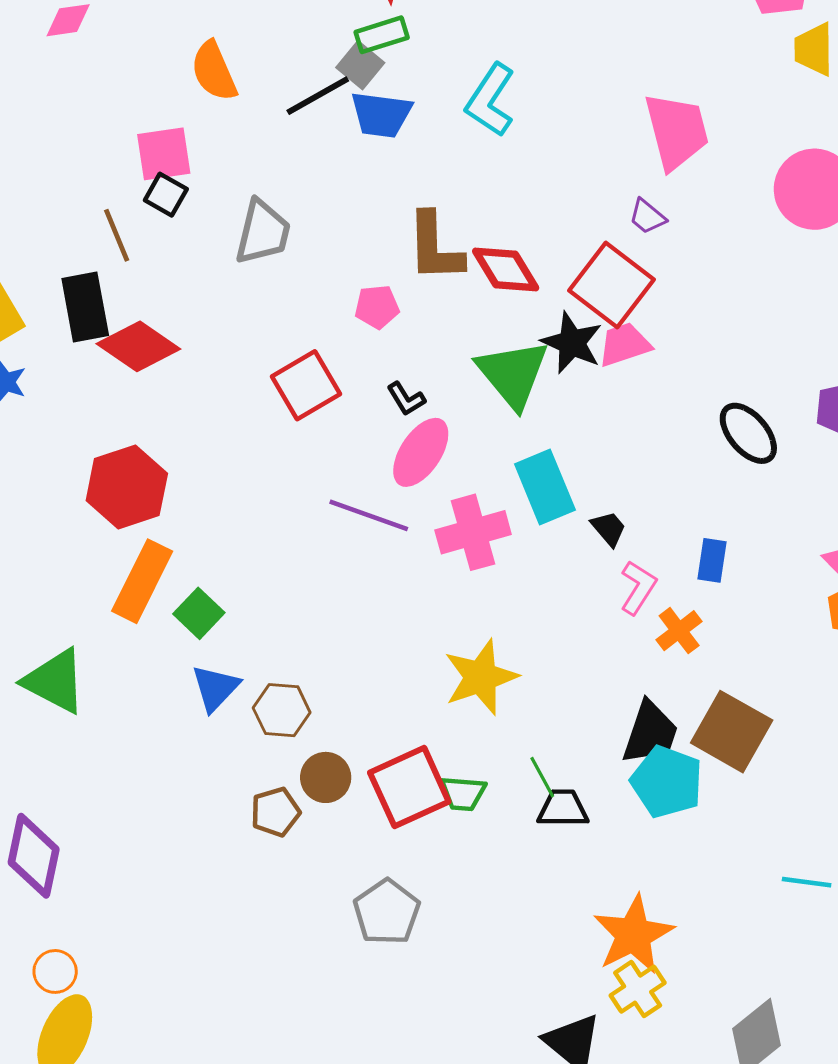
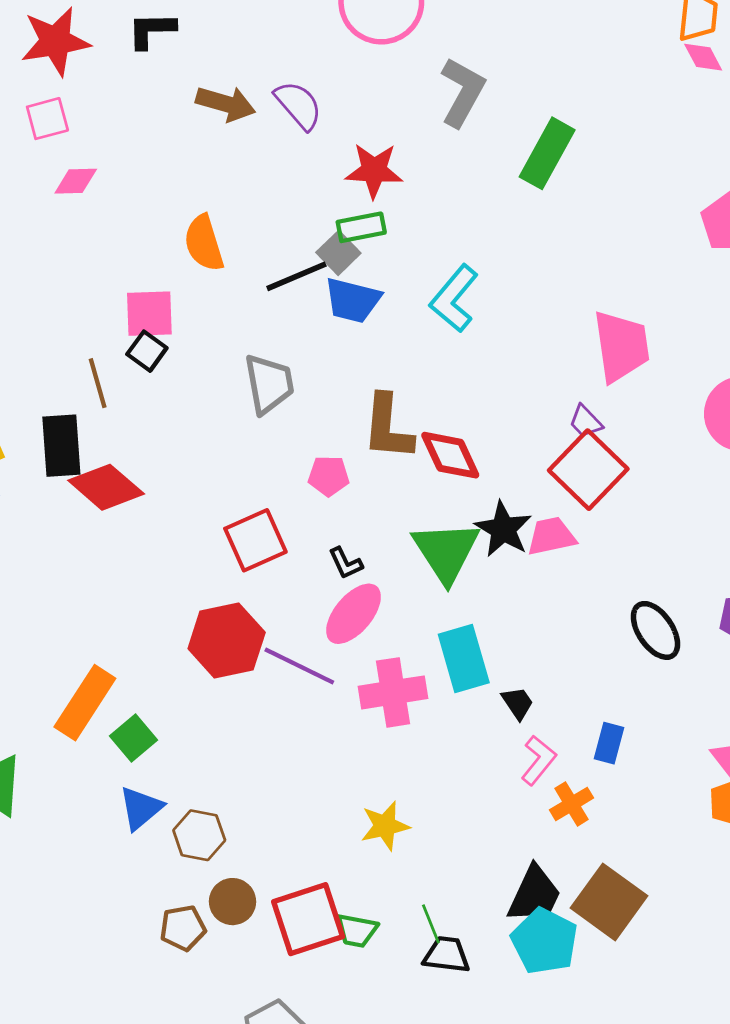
gray trapezoid: (263, 232) -> (269, 384), moved, turned -30
red square: (611, 285) -> (588, 470), moved
red hexagon: (127, 487) -> (227, 641), moved
yellow star: (481, 677) -> (385, 826), size x0.7

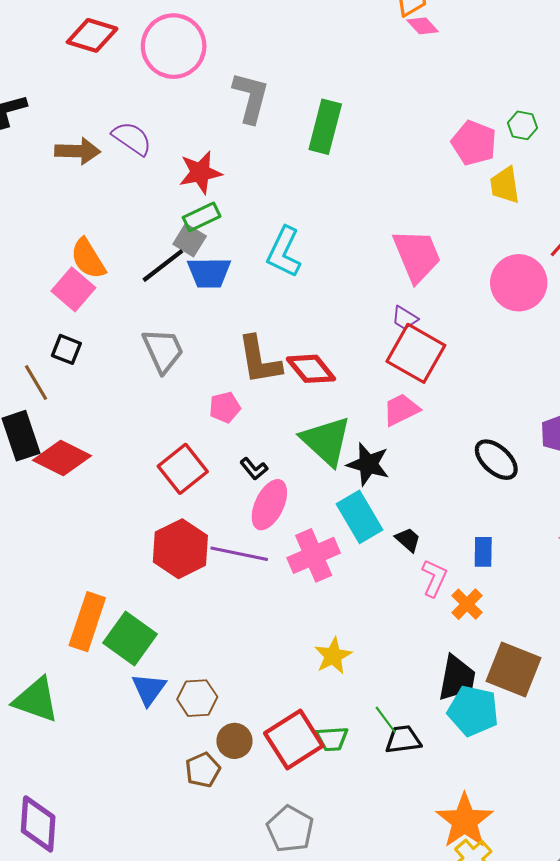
pink square: (149, 314) -> (73, 289), moved, turned -33
black star: (503, 529) -> (368, 464), moved
green square: (133, 738) -> (130, 639), size x1.5

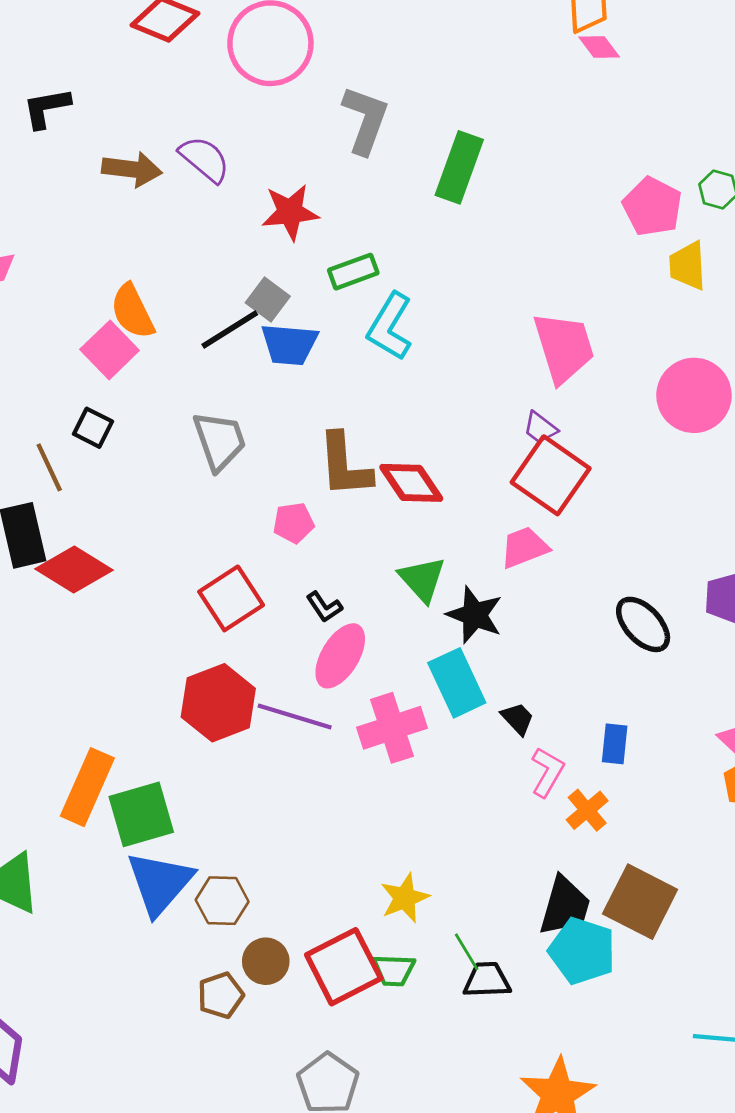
green rectangle: (202, 217) -> (353, 272), moved
green triangle: (326, 441) -> (422, 579), size x0.7
green square: (130, 639) -> (141, 814), turned 33
yellow star: (333, 656) -> (405, 898), moved
blue triangle: (149, 689) -> (160, 883), size x1.5

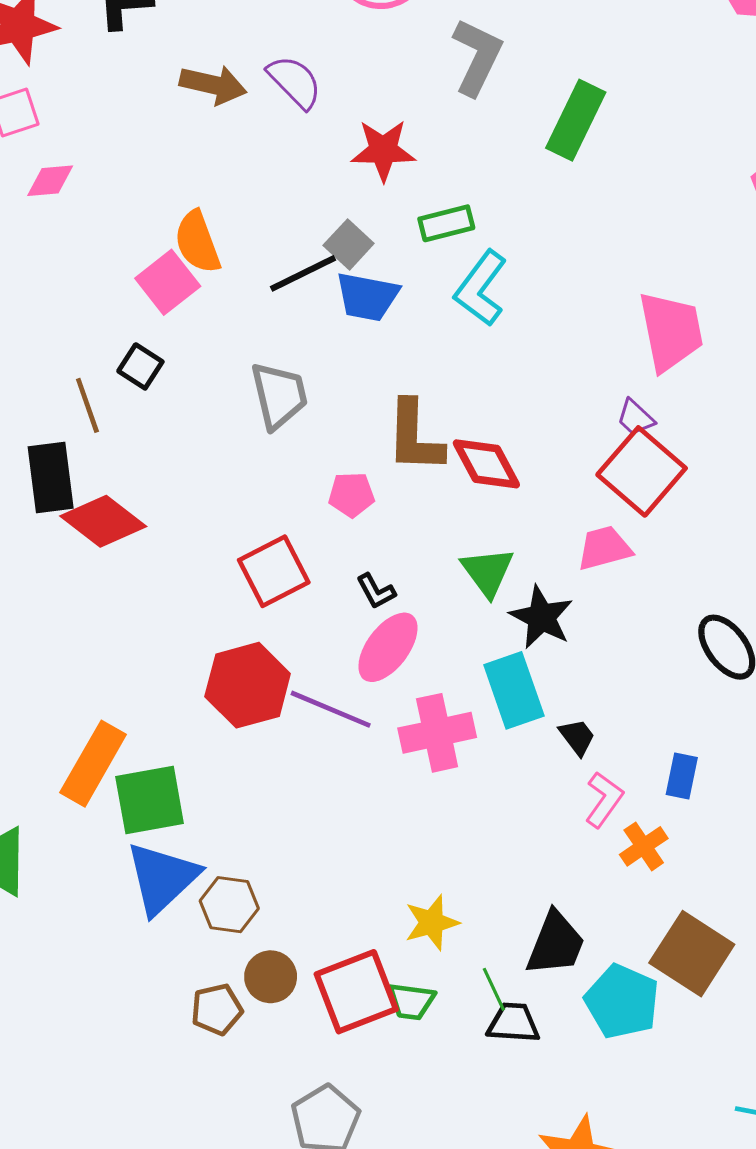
black trapezoid: (565, 906) -> (556, 944), moved

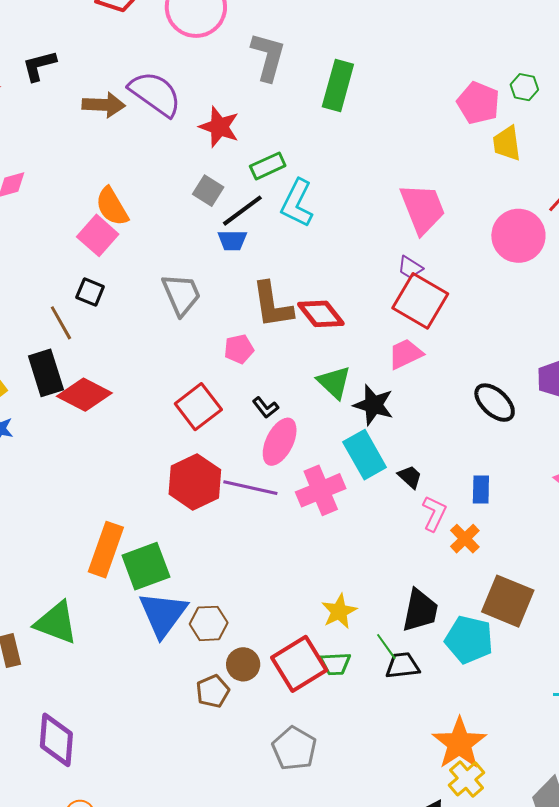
purple semicircle: (295, 82) -> (155, 94), size x1.4
red star: (383, 150) -> (219, 127), turned 30
black line: (303, 273) -> (242, 211), moved
blue trapezoid: (367, 297) -> (232, 240), moved, size x0.7

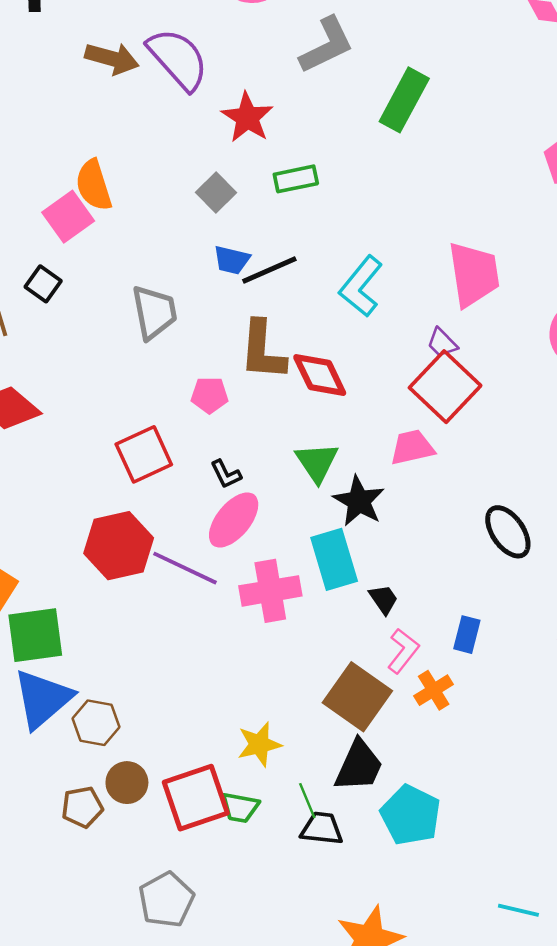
gray L-shape: (268, 57) -> (327, 45), turned 36
cyan L-shape: (297, 203) -> (361, 286), moved
black line: (242, 211) -> (269, 270), moved
brown square: (508, 601) -> (357, 697), moved

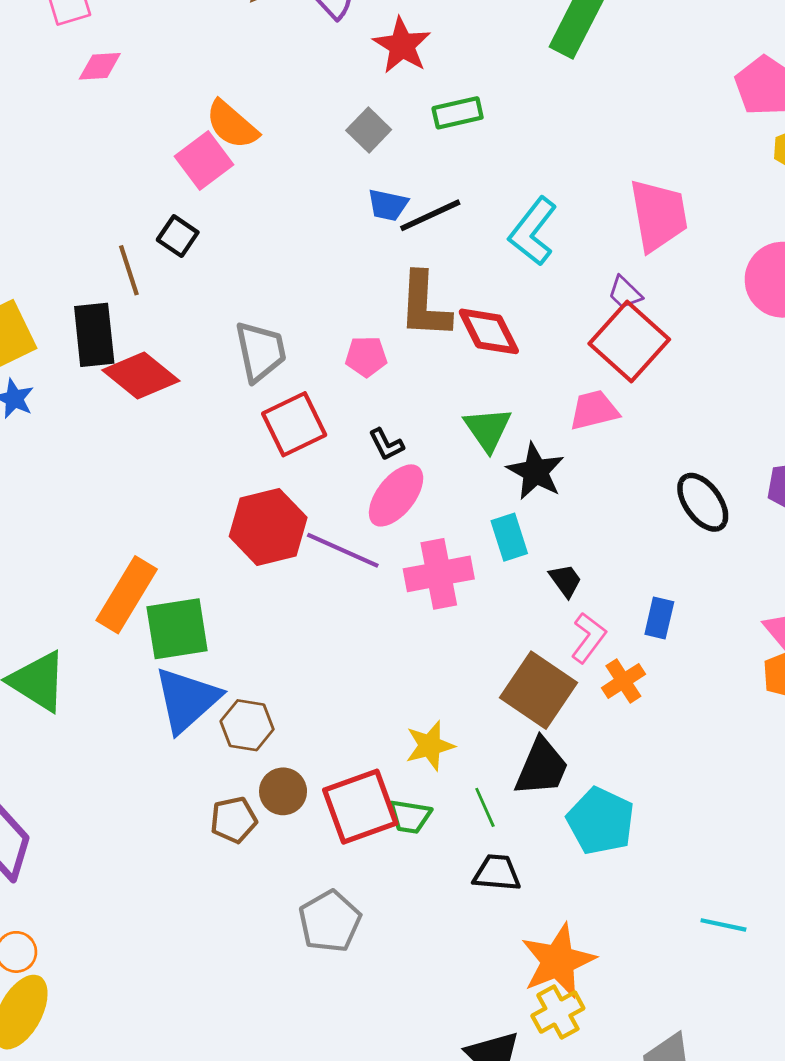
orange semicircle: (94, 185) -> (232, 125), turned -30
gray trapezoid: (154, 312) -> (261, 351), moved
cyan rectangle: (334, 559) -> (509, 537), size x0.7
black trapezoid: (322, 828) -> (497, 873), moved

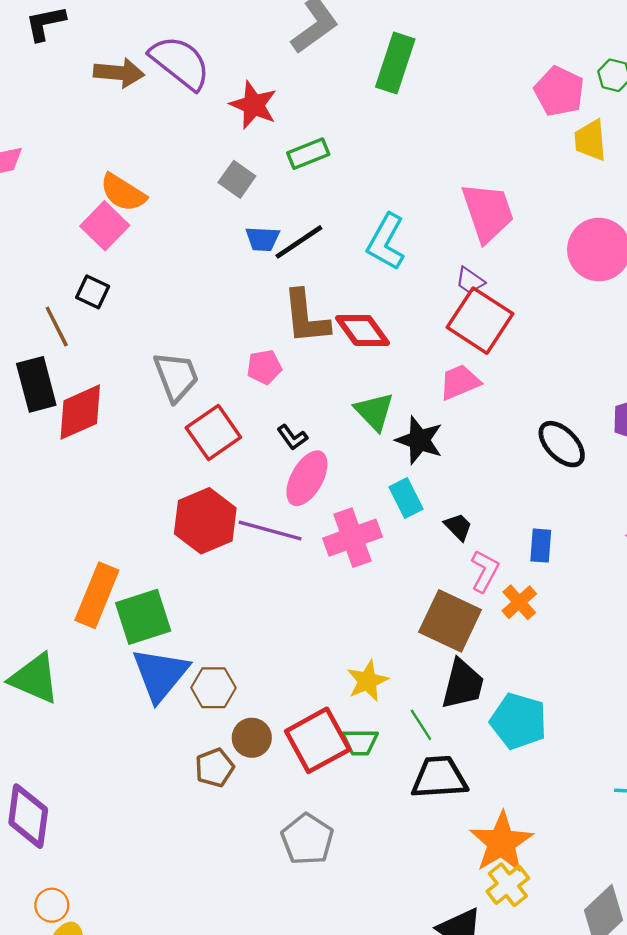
red diamond: (141, 375) -> (80, 412), turned -54
black trapezoid: (497, 873) -> (439, 777), size x1.4

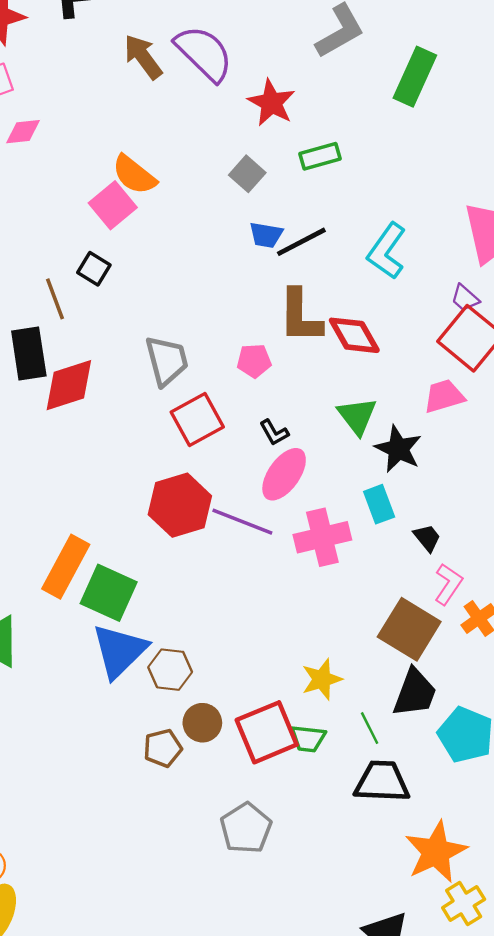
brown arrow: (119, 73) -> (143, 57), turned -138
green square: (143, 617) -> (109, 593), turned 36
yellow cross: (508, 885) -> (464, 903), moved

